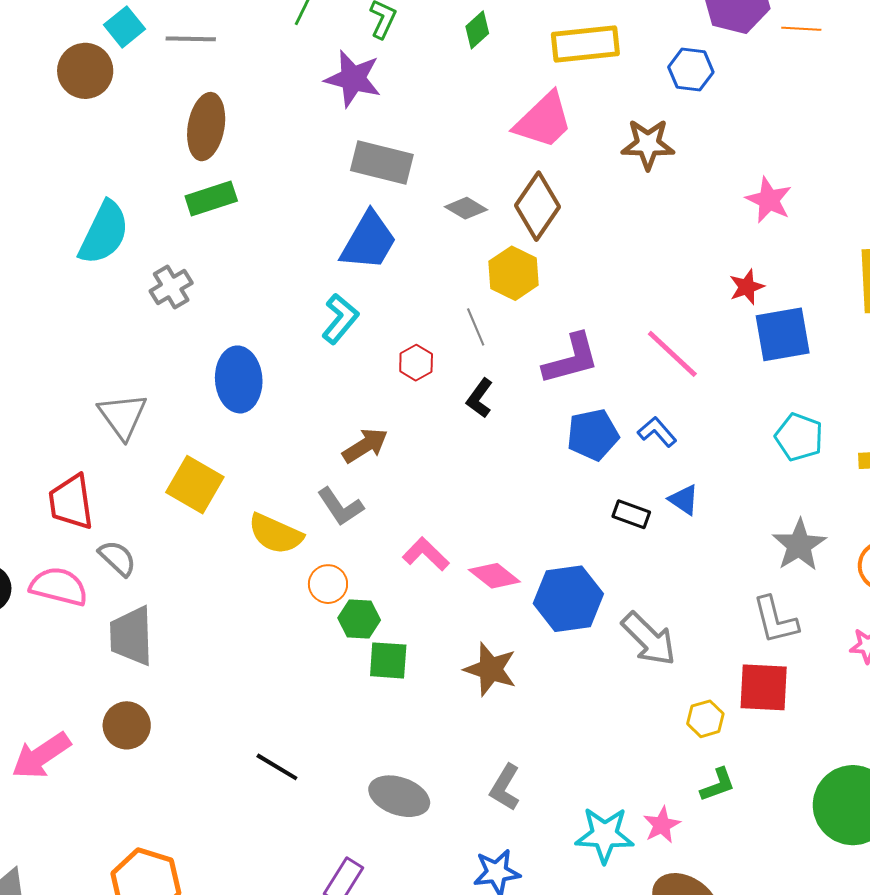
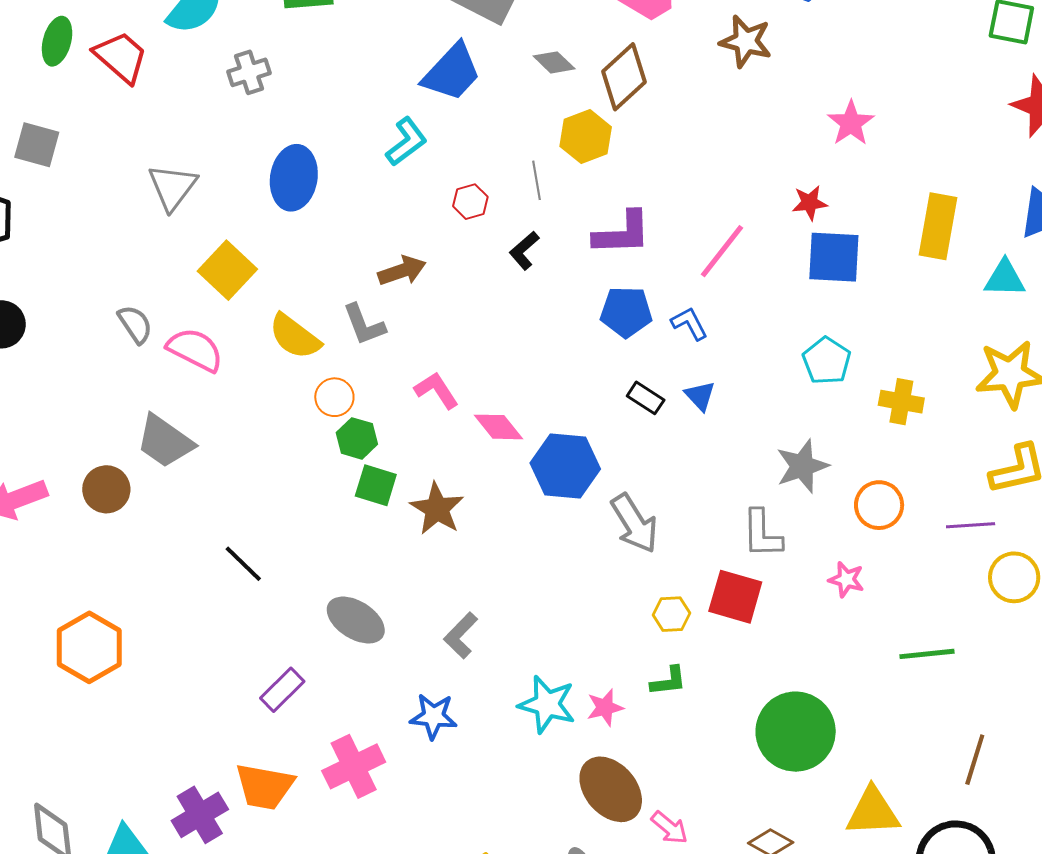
pink line: (672, 354) -> (722, 251), turned 72
red trapezoid: (71, 502) -> (121, 57), moved, turned 126
pink semicircle: (59, 587) -> (195, 350), moved
gray trapezoid: (131, 636) -> (165, 441), moved, turned -66
brown star: (490, 669) -> (437, 509), moved

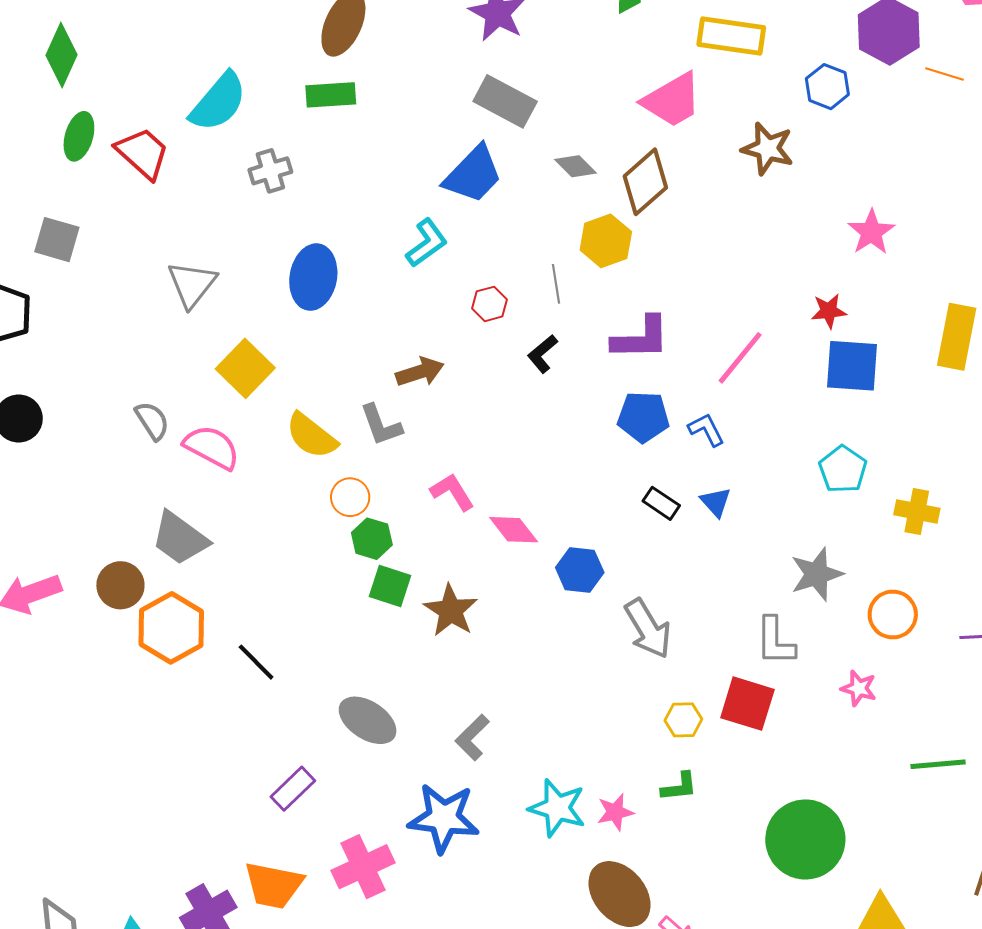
blue hexagon: (565, 466) -> (580, 570), size x0.7
orange hexagon: (89, 647) -> (171, 628), moved
blue star: (433, 716) -> (444, 818), size x1.5

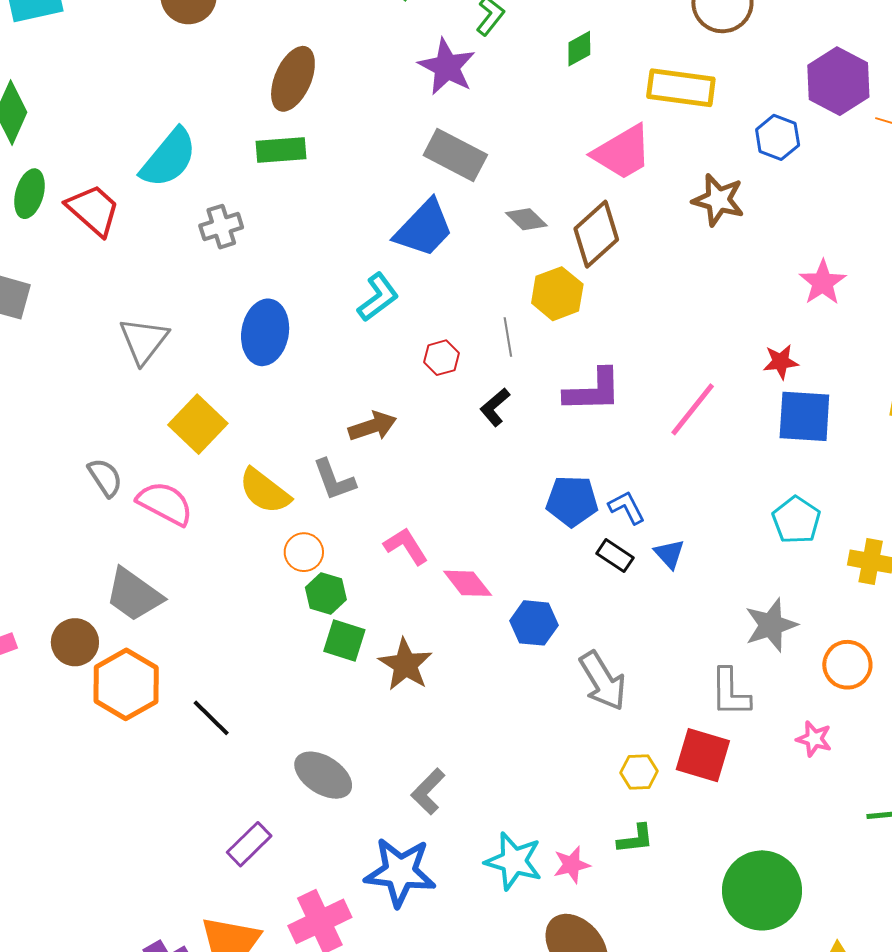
blue pentagon: (643, 417) -> (572, 501), moved
blue L-shape: (706, 430) -> (627, 507), moved

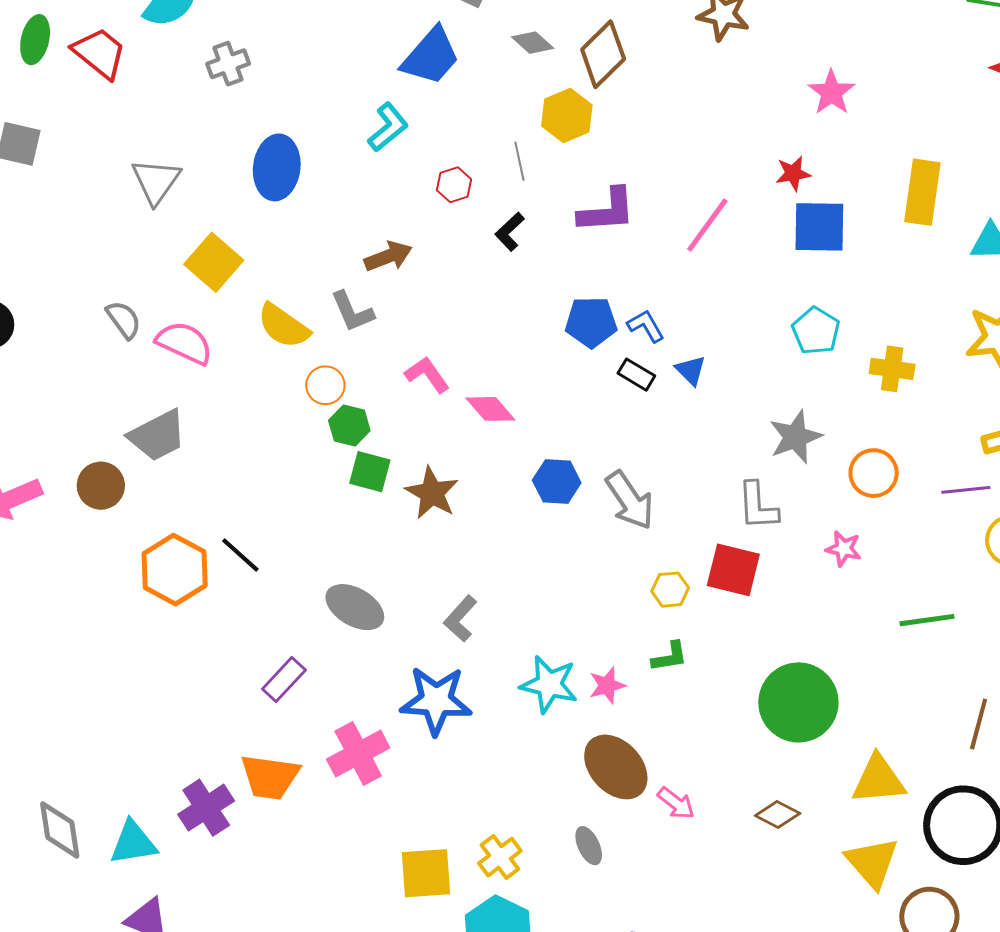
gray trapezoid: (134, 595) -> (158, 436), turned -60
blue hexagon: (534, 623) -> (557, 481), moved
orange hexagon: (126, 684) -> (175, 570), moved

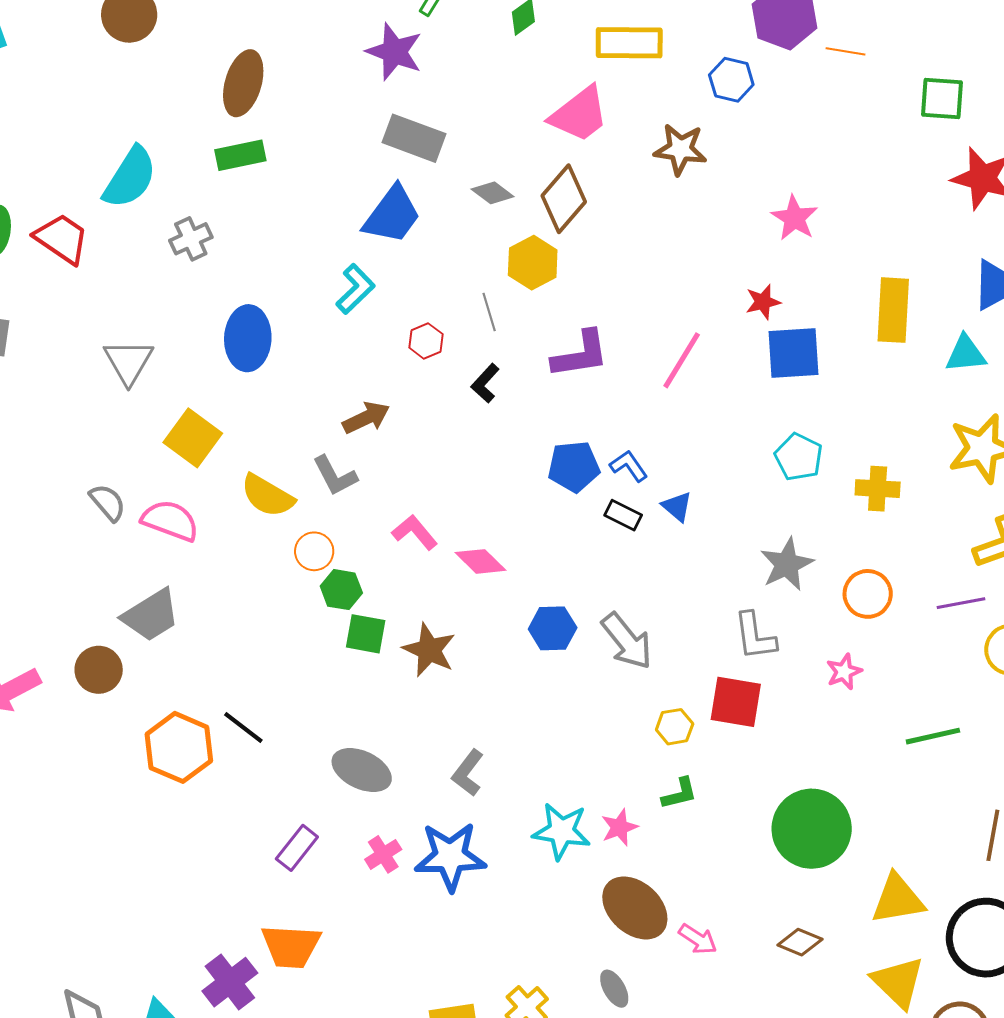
pink star: (844, 549) -> (844, 672), turned -30
pink cross: (358, 753) -> (383, 854), moved, size x0.6

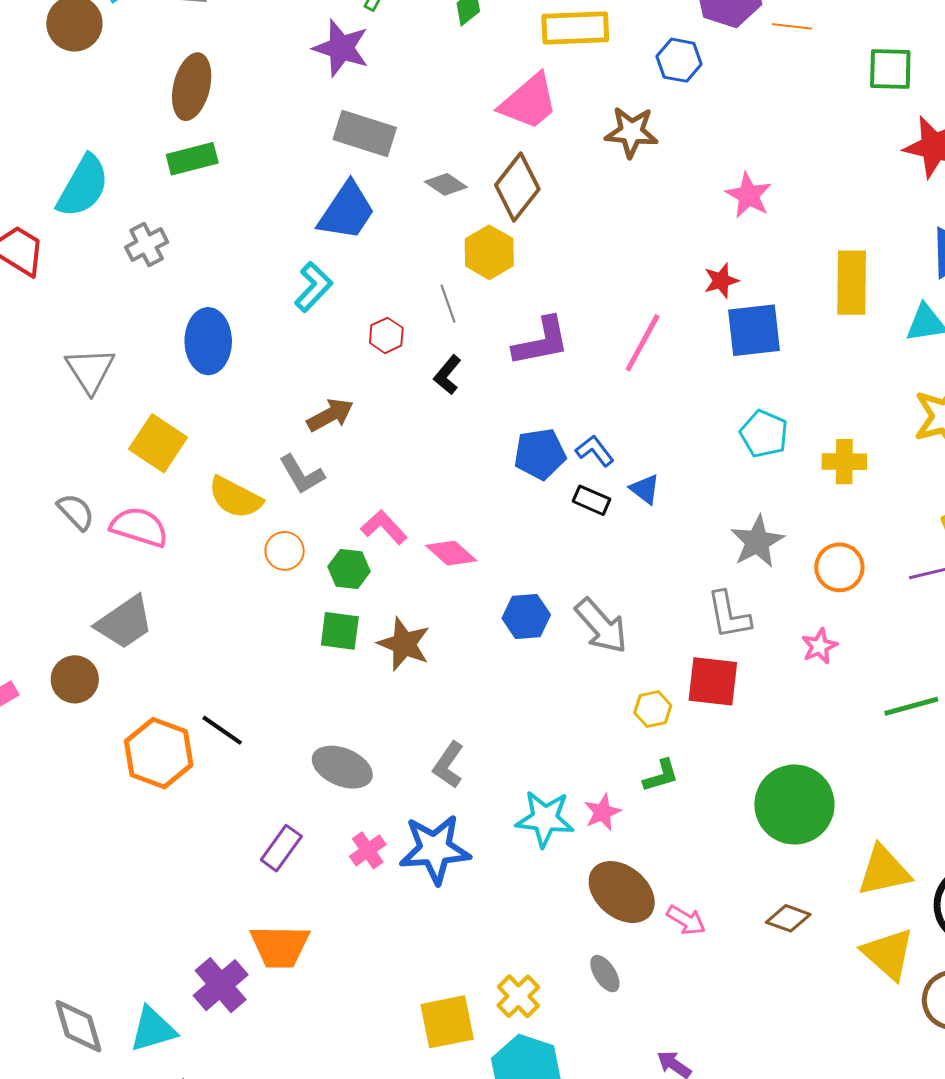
green hexagon: (341, 590) -> (349, 569), moved

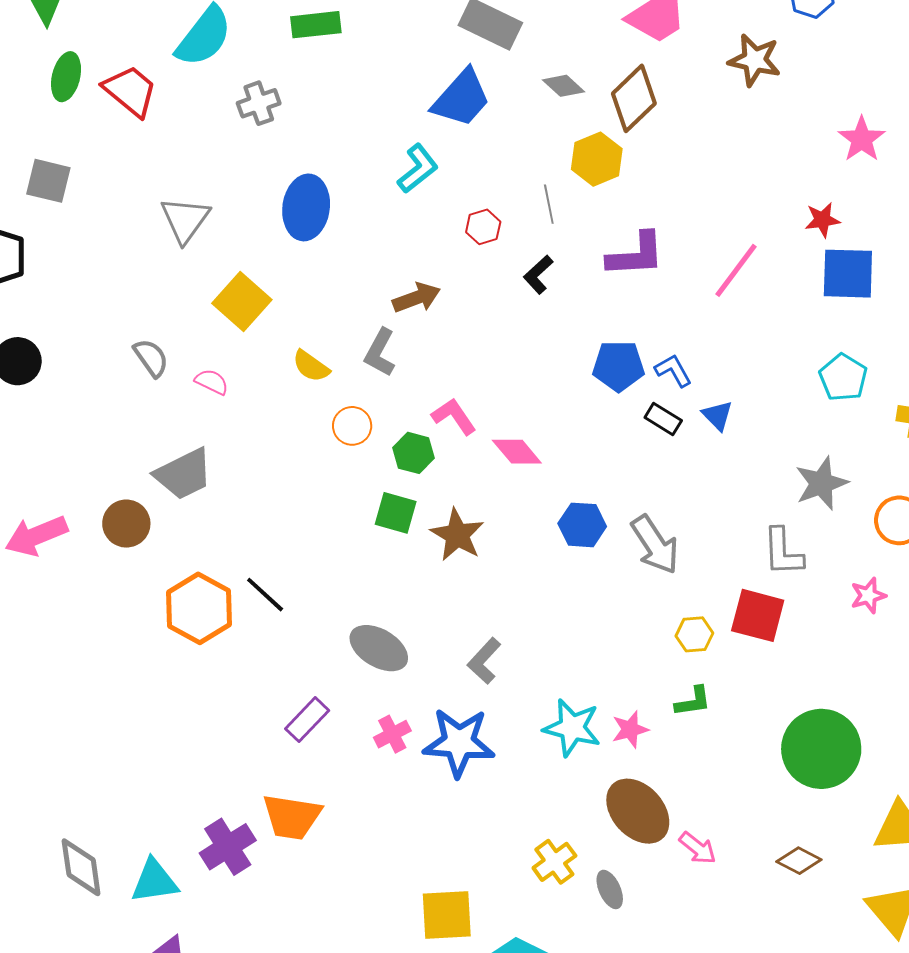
gray L-shape: (302, 474) -> (380, 353), turned 51
yellow semicircle: (235, 498) -> (311, 366), size x0.7
pink semicircle: (139, 527) -> (212, 382), size x0.6
yellow cross: (518, 996) -> (554, 862), moved

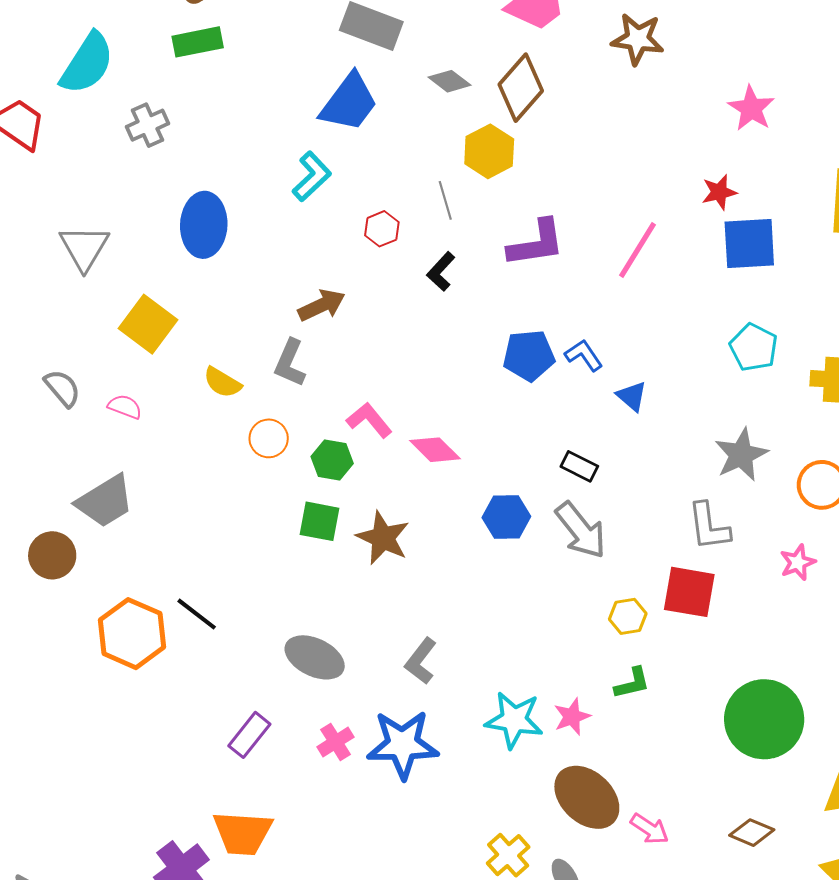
black rectangle: (663, 419) -> (579, 466), moved

